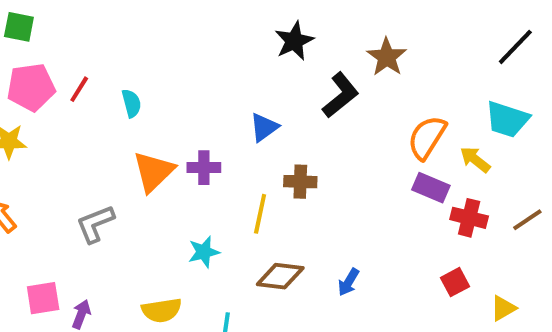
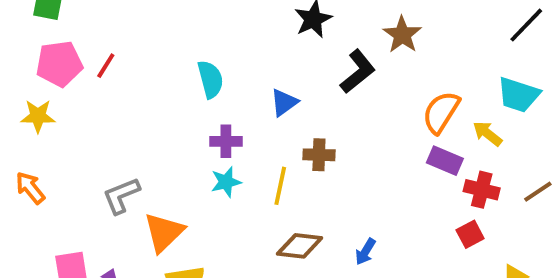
cyan semicircle: (131, 103) -> (210, 79), moved, size x1.4
orange triangle: (154, 172) -> (164, 232), moved
cyan star: (204, 252) -> (226, 182), moved
red square: (455, 282) -> (470, 234), moved

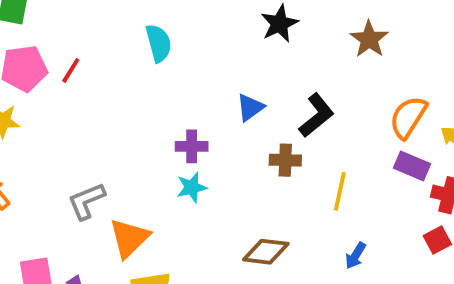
black L-shape: (358, 72) -> (316, 115), moved
cyan semicircle: (210, 79) -> (159, 43), moved
yellow line: (280, 186) -> (340, 191), moved
blue arrow: (365, 252) -> (355, 256), moved

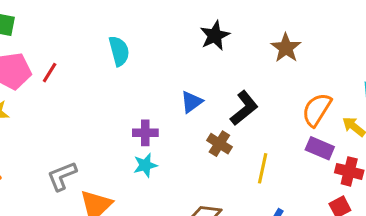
brown cross: (285, 160) -> (219, 144), turned 30

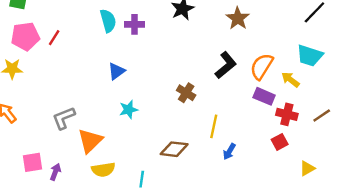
blue triangle: (192, 102) -> (117, 71), moved
black L-shape: (244, 108) -> (226, 65), moved
purple cross: (145, 133) -> (135, 24), moved
yellow line: (263, 168) -> (214, 126), moved

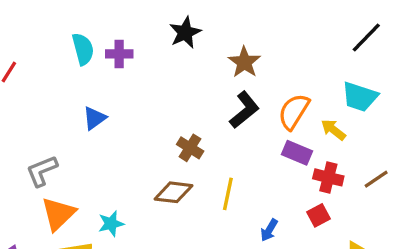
brown star: (238, 18) -> (244, 62), moved
cyan star: (129, 110) -> (111, 224), moved
gray L-shape: (64, 118) -> (42, 171), moved
brown diamond: (174, 149) -> (174, 192), moved
blue arrow: (229, 152) -> (269, 230), moved

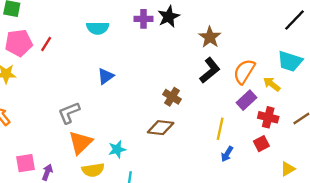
cyan semicircle: (83, 49) -> (98, 28), turned 105
purple cross: (119, 54) -> (143, 19), moved
purple rectangle: (297, 153) -> (246, 100), turned -66
yellow line: (228, 194) -> (220, 129), moved

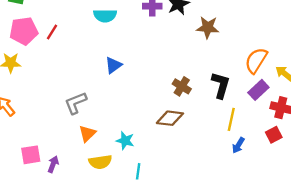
brown star: (210, 37) -> (208, 27), moved, turned -30
black L-shape: (210, 70) -> (221, 85), moved, turned -35
orange triangle: (80, 143) -> (87, 134), size x0.7
cyan star: (117, 149) -> (125, 141), turned 30

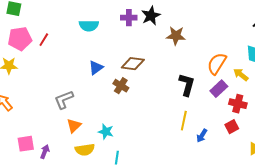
brown cross: (182, 86) -> (121, 86), moved
brown diamond: (170, 118) -> (133, 64), moved
yellow line: (231, 119) -> (184, 121), moved

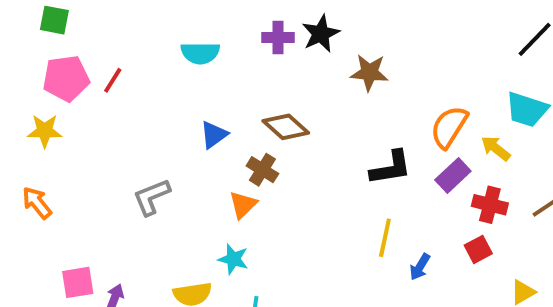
brown diamond: (133, 64) -> (286, 127), turned 35
black L-shape: (187, 85) -> (391, 168), turned 65
orange triangle: (74, 126) -> (243, 205), moved

